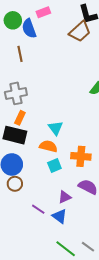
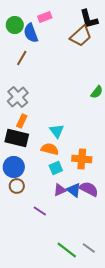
brown line: (20, 54) -> (22, 58), turned 42
gray cross: (16, 93) -> (18, 97), turned -30
purple triangle: (65, 197) -> (60, 190), moved
blue triangle: (60, 216) -> (74, 190), moved

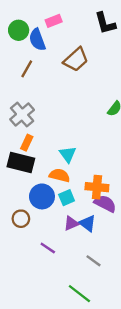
brown trapezoid: (81, 36) -> (76, 60), moved
blue circle: (14, 167) -> (42, 196), moved
purple semicircle: (89, 189) -> (105, 203), moved
gray line: (89, 248) -> (93, 261), moved

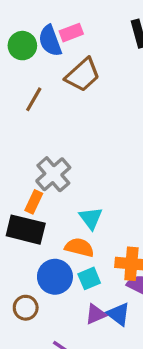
blue semicircle: (37, 40) -> (50, 41), moved
brown trapezoid: (76, 60) -> (83, 75), moved
gray cross: (22, 115) -> (53, 174), moved

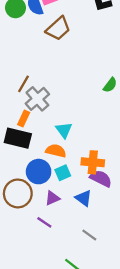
brown line: (34, 99) -> (24, 84), moved
brown circle: (26, 308) -> (18, 193), size x1.6
purple triangle: (96, 314) -> (52, 198), moved

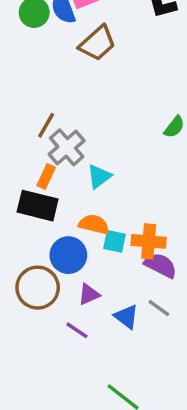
cyan triangle: (64, 130) -> (99, 176), moved, turned 30
cyan square: (63, 173) -> (114, 241), moved, turned 35
blue triangle: (84, 198) -> (126, 317), moved
gray line: (89, 235) -> (159, 308), moved

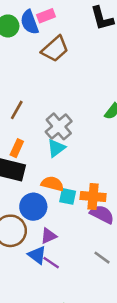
gray cross: (67, 147) -> (59, 126), moved
gray line: (159, 308) -> (102, 258), moved
blue triangle: (126, 317) -> (37, 255), moved
purple line: (77, 330) -> (51, 263), moved

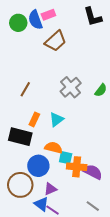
gray cross: (59, 126) -> (71, 87), moved
orange rectangle: (17, 148) -> (34, 119), moved
orange cross: (93, 196) -> (77, 167), moved

